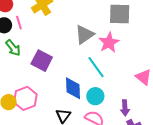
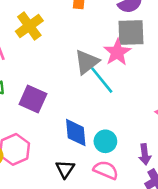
pink star: (109, 43) -> (117, 52), moved
cyan line: (96, 67) -> (102, 80), moved

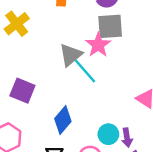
blue diamond: (76, 133) -> (63, 120), turned 48
cyan circle: (105, 141) -> (108, 134), moved

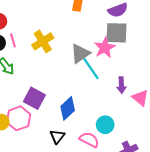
yellow cross: (17, 24) -> (43, 41), moved
purple square: (22, 91) -> (34, 98), moved
purple arrow: (127, 138) -> (121, 85), moved

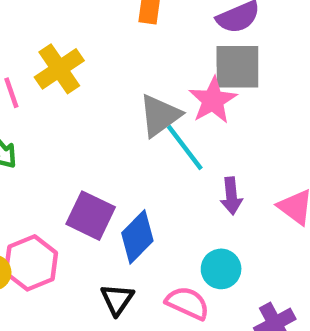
yellow cross: (43, 41) -> (59, 69), moved
purple arrow: (121, 85) -> (231, 196), moved
purple square: (34, 98) -> (91, 216), moved

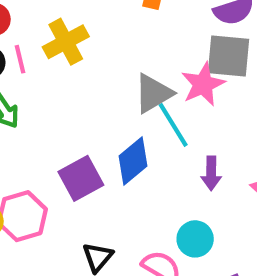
purple square: (91, 216) -> (81, 178), turned 30
blue diamond: (137, 237) -> (133, 161), moved

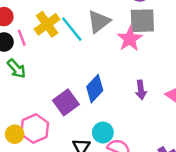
gray triangle: (153, 93) -> (99, 21), moved
cyan line: (173, 125) -> (72, 29), moved
cyan circle: (195, 239) -> (103, 133), moved

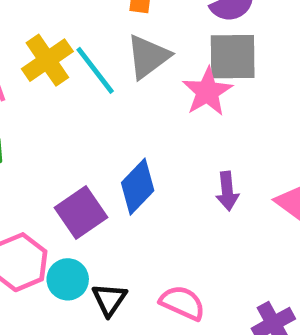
cyan circle: (103, 133) -> (68, 279), moved

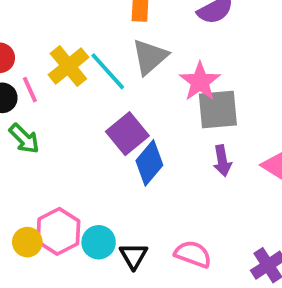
gray square: (233, 57) -> (218, 110), moved
purple square: (81, 212) -> (127, 134), moved

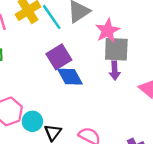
purple arrow: (222, 161) -> (115, 71), moved
blue diamond: (149, 163) -> (70, 77), turned -76

